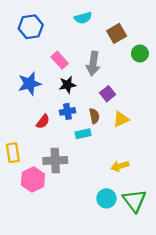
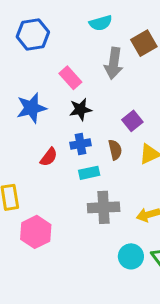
gray arrow: (93, 64) -> (114, 63), moved
cyan rectangle: (83, 134) -> (89, 173), moved
gray cross: (55, 161) -> (104, 207), moved

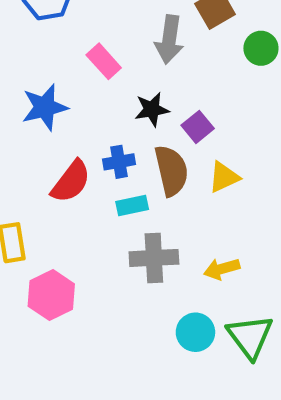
black star: (80, 109) -> (152, 109), moved
brown semicircle: (115, 150) -> (171, 171), size x1.6
red semicircle: (49, 157) -> (71, 181), size x1.5

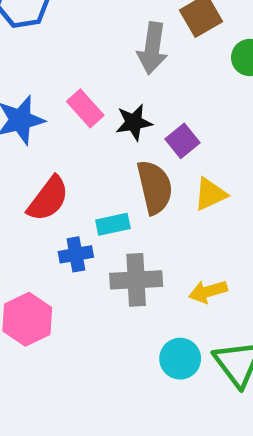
pink rectangle: (104, 61) -> (85, 108), moved
blue cross: (119, 162) -> (76, 254), moved

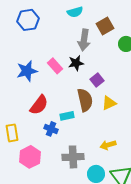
black star: (134, 122) -> (76, 63), moved
blue cross: (76, 254) -> (51, 129), turned 32
gray cross: (136, 280) -> (73, 157), moved

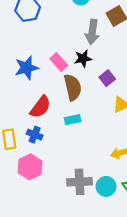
brown semicircle: (85, 100) -> (73, 87), moved
blue cross: (51, 129) -> (35, 135), moved
gray cross: (73, 157) -> (80, 182), moved

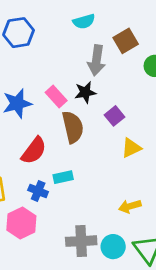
cyan rectangle: (73, 120) -> (63, 177), moved
blue cross: (35, 135) -> (38, 191), moved

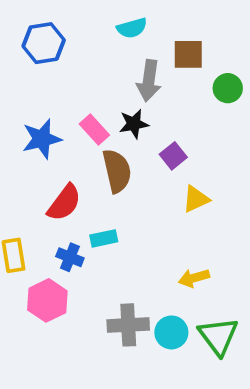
brown square: (126, 41) -> (188, 54), turned 30

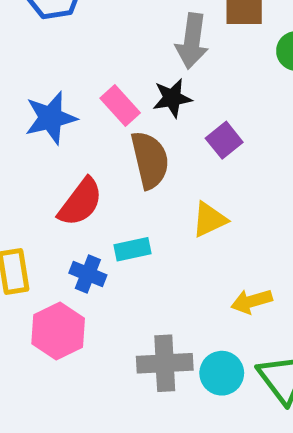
yellow triangle: (196, 199) -> (209, 219), moved

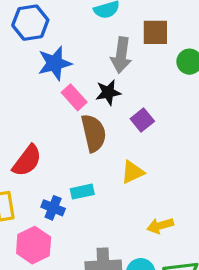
blue star: (51, 118) -> (55, 63), moved
red semicircle: (80, 202) -> (27, 161), moved

